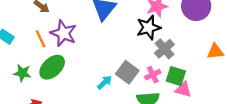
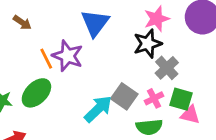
purple star: (63, 33) -> (68, 56), moved
orange line: (41, 39) -> (46, 59), moved
cyan arrow: (105, 82) -> (98, 109), size x1.6

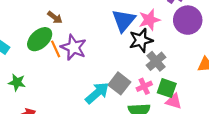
brown arrow: (22, 23) -> (55, 17), moved
blue triangle: (95, 23) -> (124, 20), moved
green ellipse: (36, 93) -> (40, 39), moved

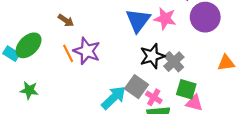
pink star: (149, 20) -> (165, 19), turned 30
green ellipse: (40, 39) -> (29, 45), moved
black star: (141, 40) -> (152, 56), moved
pink cross: (144, 86) -> (154, 97), moved, turned -32

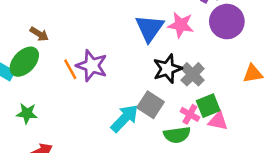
brown arrow: (66, 20) -> (39, 34), moved
green square: (186, 89) -> (208, 106), turned -36
pink cross: (154, 97) -> (190, 114), moved

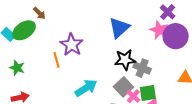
pink star: (181, 25) -> (159, 30), moved
orange line: (70, 69) -> (56, 60), moved
gray cross: (193, 74) -> (142, 68), turned -36
gray square: (151, 105) -> (123, 87), moved

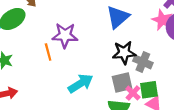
purple star: (72, 45) -> (65, 35), turned -30
gray square: (123, 87) -> (122, 83), turned 30

